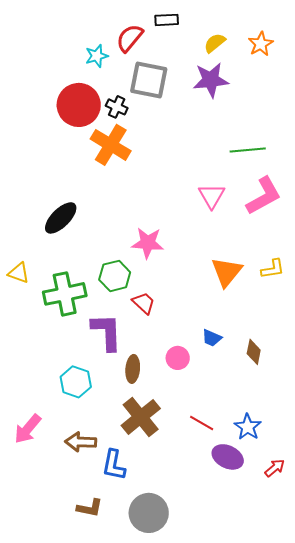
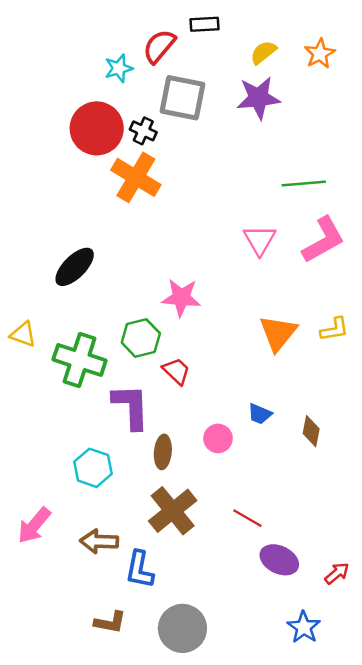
green cross: (65, 294) -> (80, 360), turned 30
blue star: (248, 427) -> (304, 627), moved

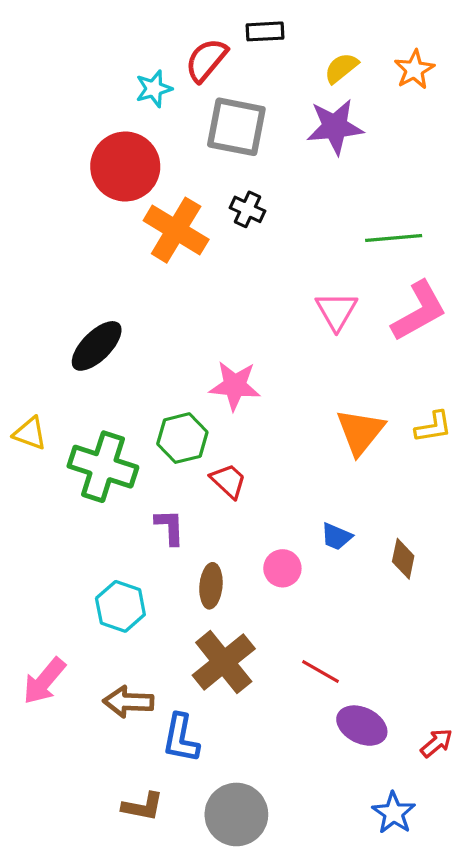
black cross: (143, 131) -> (248, 209), moved
purple L-shape: (131, 407) -> (170, 527), size x0.6

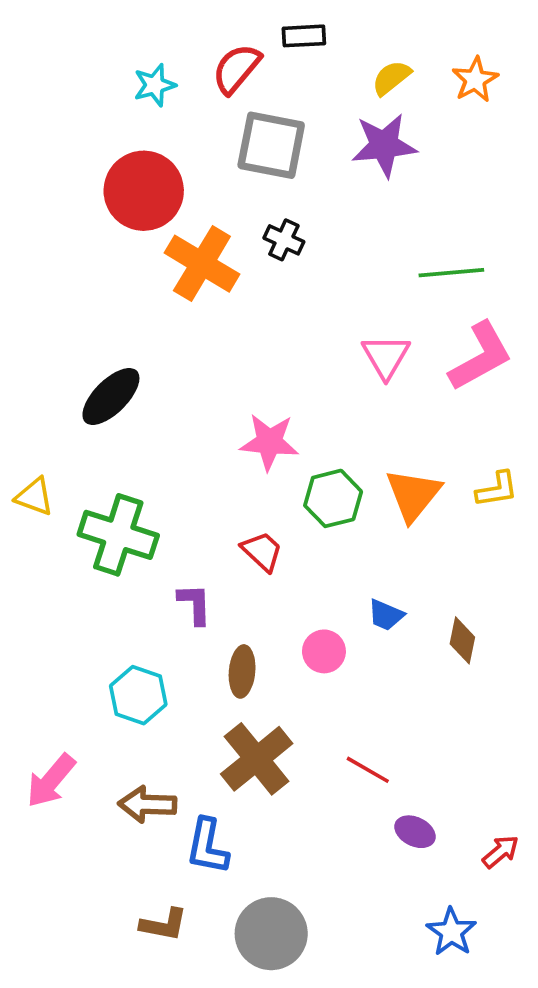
cyan star: (154, 89) -> (155, 85), moved
green hexagon: (182, 438) -> (333, 498), moved
purple ellipse: (362, 726) -> (415, 832), size x0.7

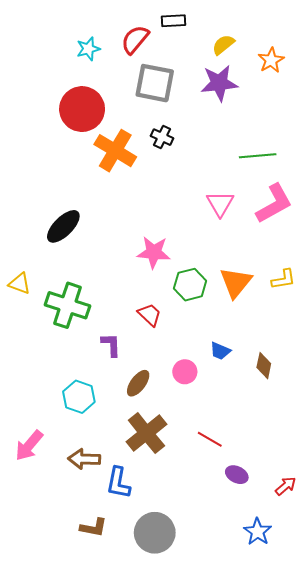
orange star: (475, 80) -> (271, 60), moved
brown ellipse: (242, 671) -> (138, 383), turned 32

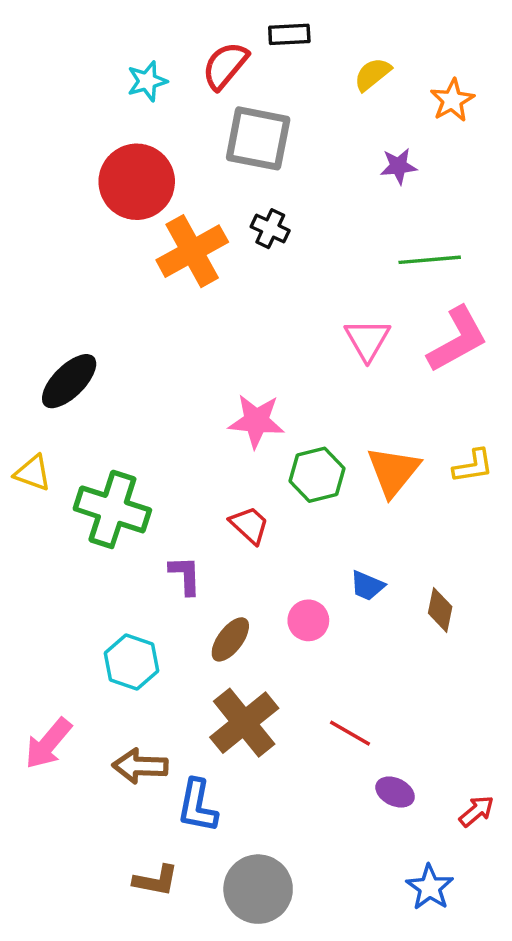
purple star: (219, 83) -> (398, 166), moved, size x0.6
orange cross: (115, 151) -> (192, 251), turned 30
black ellipse: (63, 226) -> (69, 381), moved

